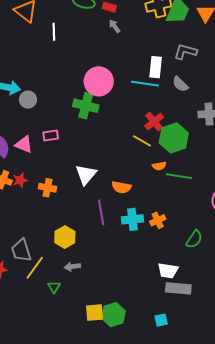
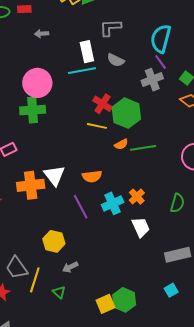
gray arrow: (115, 26) -> (41, 34), moved, turned -40
orange cross: (47, 188) -> (31, 185), moved, size x1.5
white trapezoid: (168, 271) -> (141, 227), moved, turned -105

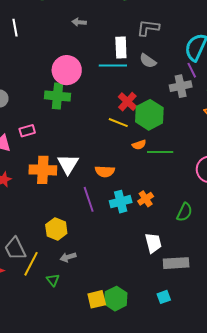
white trapezoid: (141, 227) -> (153, 243), moved

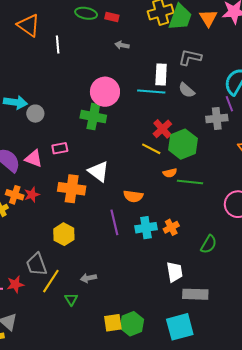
white triangle: (68, 164) -> (99, 171), moved, turned -30
yellow hexagon: (56, 229) -> (64, 234), moved
cyan square: (164, 297) -> (180, 327), size x2.0

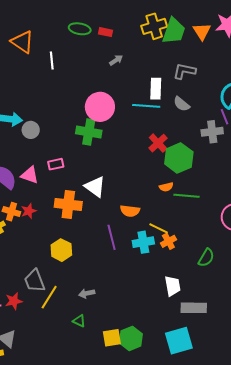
gray arrow: (122, 45) -> (116, 60), turned 136
yellow line: (151, 149) -> (159, 228), moved
green triangle: (71, 299) -> (79, 321), moved, turned -32

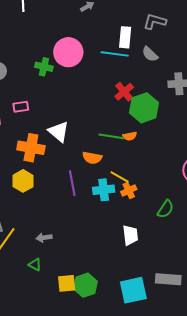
green cross: (89, 132) -> (44, 67), moved, size x0.7
green line: (187, 196) -> (112, 136), moved
yellow hexagon: (61, 250) -> (23, 181), moved
gray rectangle: (194, 308) -> (168, 279), moved

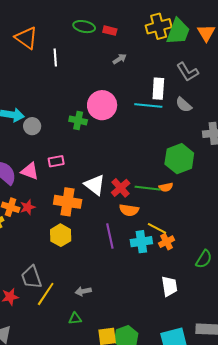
gray L-shape: (155, 21) -> (187, 72), turned -135
red cross: (124, 92) -> (121, 188), moved
green triangle: (35, 265) -> (75, 318), turned -32

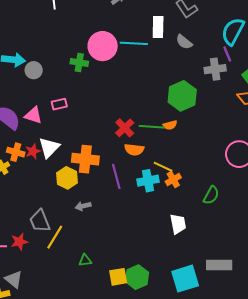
cyan line: (148, 106) -> (134, 43), moved
white triangle: (95, 185) -> (49, 148), moved, turned 40
orange cross: (68, 202) -> (85, 159), moved
gray arrow: (83, 291) -> (83, 206), moved

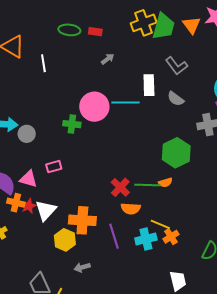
red star: (33, 151) -> (29, 206), moved
orange cross: (16, 152) -> (16, 203), moved

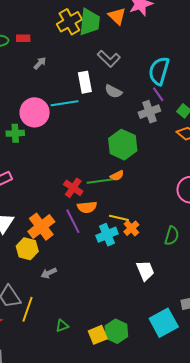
orange cross: (82, 220) -> (41, 227), turned -32
purple line: (114, 236) -> (73, 221), moved

